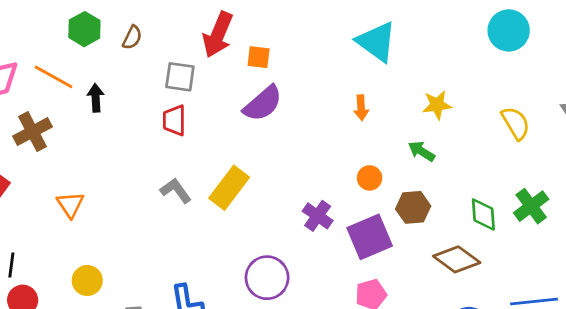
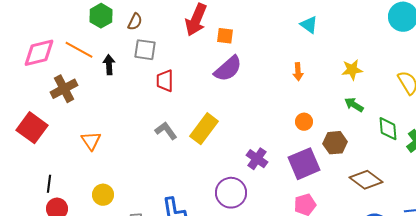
cyan triangle: (377, 42) -> (309, 25), size x0.6
gray square: (180, 77) -> (145, 50), moved
green arrow: (422, 151) -> (354, 105), moved
green diamond: (483, 214) -> (388, 129), moved
purple cross: (318, 216) -> (257, 159), moved

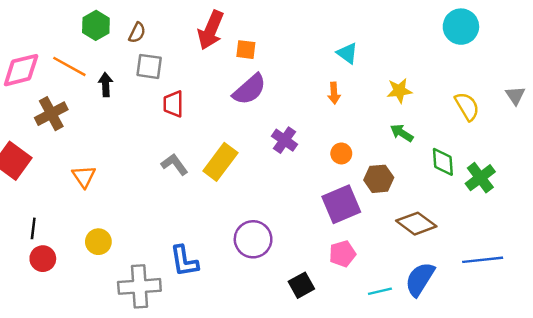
cyan triangle: (309, 25) -> (347, 53), moved
purple cross: (257, 159) -> (284, 140), moved

